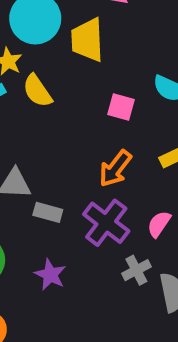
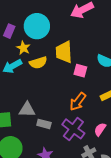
yellow trapezoid: (87, 40) -> (64, 52), moved
yellow semicircle: (37, 91) -> (38, 63), turned -72

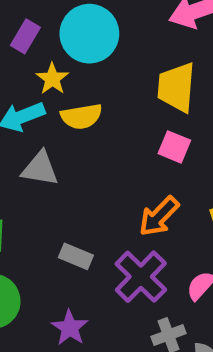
yellow trapezoid: (64, 52) -> (176, 87), moved
gray triangle: (27, 110) -> (40, 169), moved

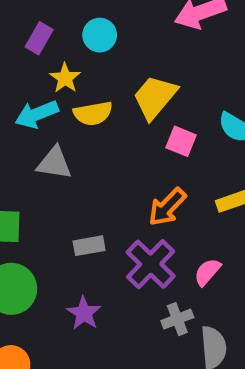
cyan circle: (89, 34) -> (100, 35), size x0.6
yellow trapezoid: (176, 87) -> (155, 97), moved, turned 36
gray rectangle: (76, 256) -> (89, 246), turned -32

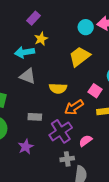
cyan circle: (100, 35) -> (86, 27), moved
yellow semicircle: (93, 113) -> (58, 88), moved
pink square: (181, 141) -> (95, 91), moved

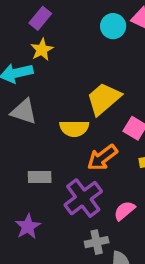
purple rectangle: (33, 18) -> (40, 18), moved
yellow trapezoid: (80, 57) -> (104, 99), moved

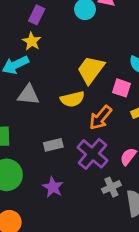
purple rectangle: (40, 18) -> (37, 15), moved

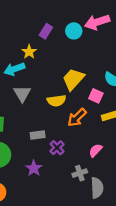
purple rectangle: (37, 15) -> (46, 31), moved
gray triangle: (28, 95) -> (22, 94), turned 48
purple cross: (92, 154) -> (57, 148), moved, size x0.6

